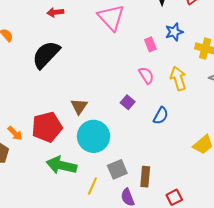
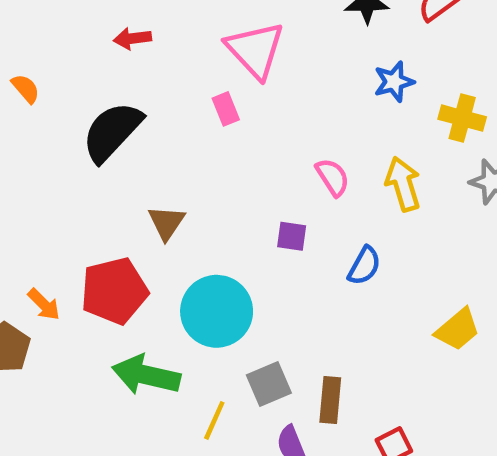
pink rectangle: (150, 44) -> (226, 109), moved
purple square: (128, 102) -> (292, 236), turned -32
brown triangle: (79, 106) -> (167, 223), moved

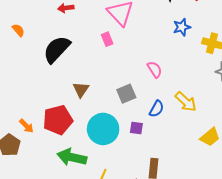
yellow arrow: (403, 184) -> (186, 102), moved, turned 150
purple square: (292, 236) -> (136, 128), moved
blue semicircle: (364, 266) -> (157, 109), moved
gray square: (269, 384) -> (126, 94), moved

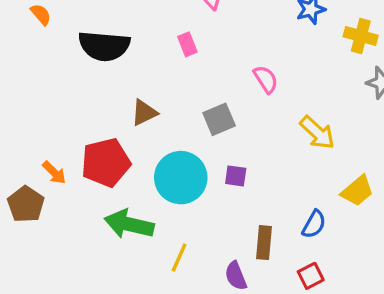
pink rectangle: (107, 39) -> (187, 44), moved
black semicircle: (57, 49) -> (104, 46), turned -128
brown triangle: (81, 90) -> (144, 113), turned 30
blue semicircle: (157, 109) -> (314, 224), moved

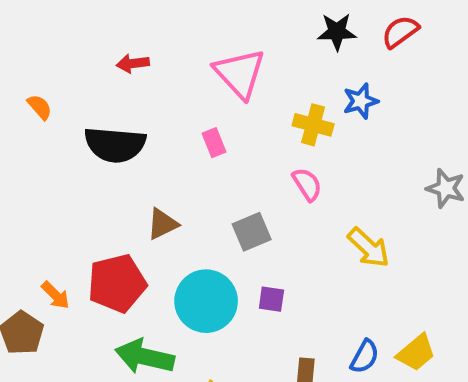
yellow cross: (361, 36) -> (313, 125), moved
yellow trapezoid: (357, 191) -> (416, 353), moved

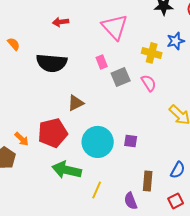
gray square: (252, 232) -> (121, 77), moved

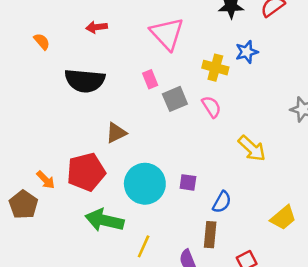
orange semicircle: (14, 44) -> (42, 41), moved
blue semicircle: (178, 170) -> (222, 202), moved

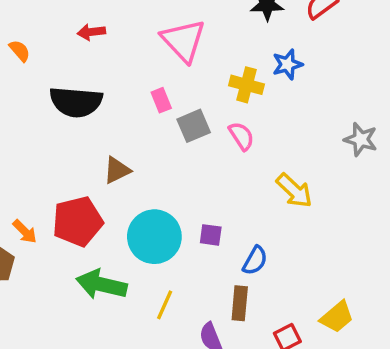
yellow trapezoid: (283, 218) -> (337, 317), moved
yellow line: (144, 246) -> (165, 305), moved

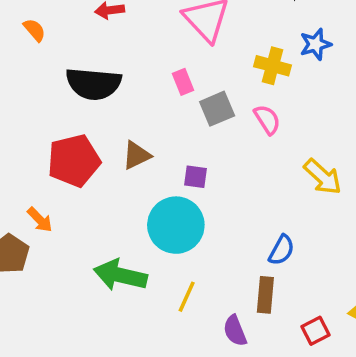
red pentagon: (78, 221) -> (74, 161), moved
purple square: (211, 235) -> (196, 177), moved

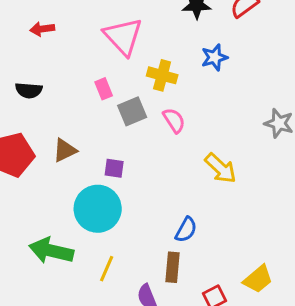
yellow cross: (273, 66) -> (162, 75), moved
black semicircle: (94, 84) -> (29, 90), size x0.6

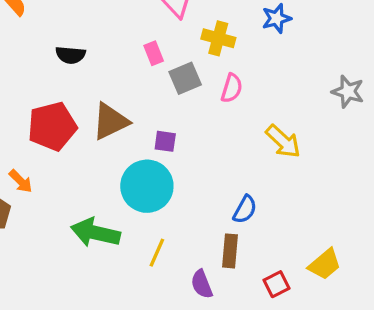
pink semicircle: (174, 120) -> (232, 88), turned 50
brown triangle: (65, 150) -> (110, 121), size x1.4

